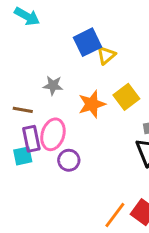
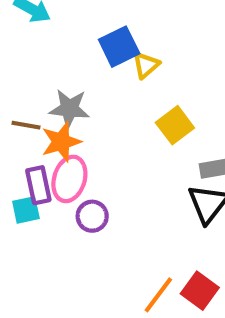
gray star: (53, 85) -> (69, 109), size x1.4
orange star: (92, 104) -> (61, 142), moved
brown line: (23, 110) -> (26, 125), moved

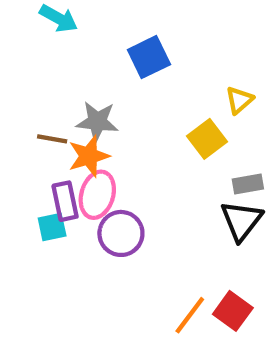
yellow triangle: (146, 65) -> (239, 100), moved
purple circle: (92, 216) -> (121, 233), size x1.4

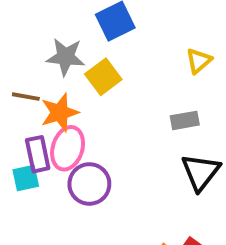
gray star: (97, 122) -> (66, 57), moved
yellow square: (207, 139) -> (103, 77), moved
gray rectangle: (248, 184) -> (185, 120), moved

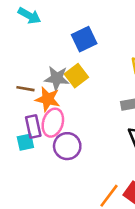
gray star: (66, 57) -> (57, 78), moved
orange star: (60, 112) -> (48, 99), turned 30

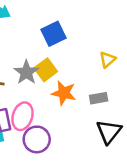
gray star: (57, 78) -> (26, 72), turned 30
orange star: (48, 99) -> (64, 93), moved

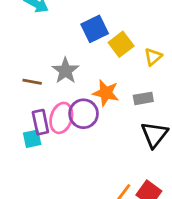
yellow square: (46, 70) -> (121, 44), moved
purple circle: (37, 139) -> (84, 114), moved

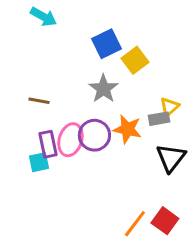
yellow triangle: (153, 57) -> (169, 107), moved
gray star: (65, 71) -> (103, 89), moved
orange star: (106, 93) -> (127, 129), moved

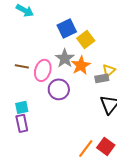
orange star: (127, 129) -> (81, 65), moved, turned 30
pink ellipse: (70, 140) -> (43, 70), moved
purple rectangle: (48, 144) -> (22, 123), moved

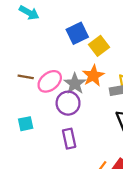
gray star: (65, 58) -> (75, 84), moved
pink ellipse: (43, 70) -> (50, 81), turned 35
purple rectangle: (22, 123) -> (69, 139), moved

